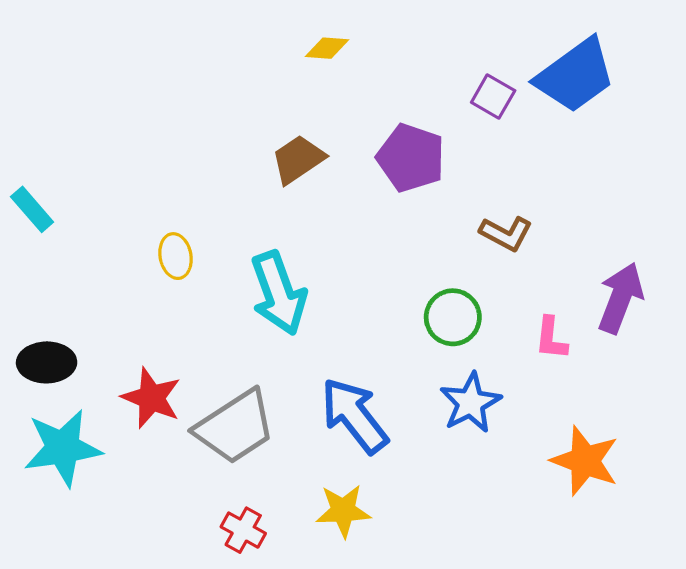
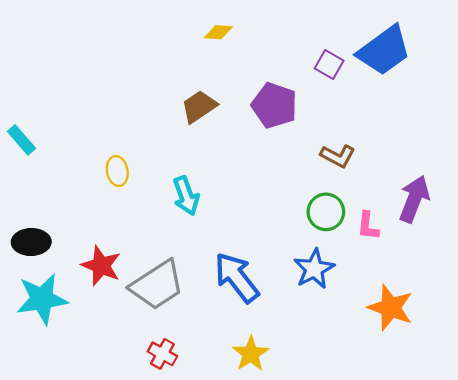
cyan arrow: (279, 293) -> (186, 196), size x0.7
green circle: (453, 317) -> (326, 212), moved
yellow star: (343, 511) -> (251, 354), moved, turned -30

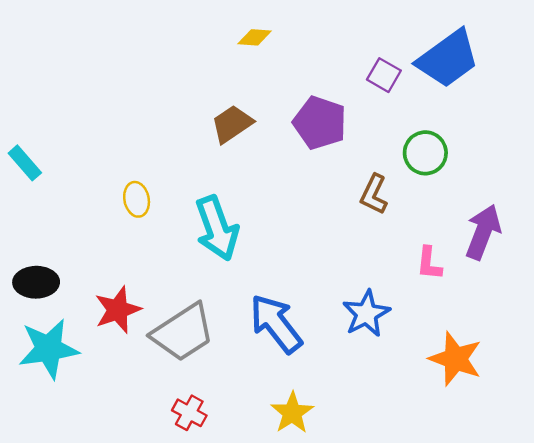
brown L-shape: (338, 156) -> (374, 194), moved, turned 88
cyan arrow: (186, 196) -> (217, 228), size x1.4
green circle: (326, 212) -> (425, 153), moved
red star: (101, 266) -> (118, 310), turned 30

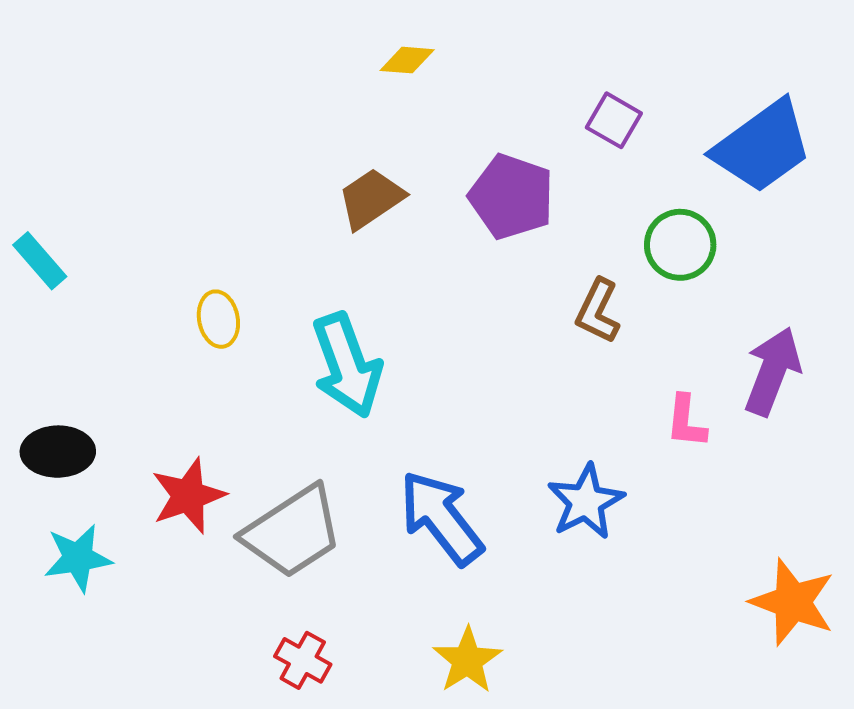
blue trapezoid: (448, 59) -> (762, 146), moved
cyan star: (49, 349) -> (78, 558), size x0.7
orange star: (455, 359) -> (793, 602), moved

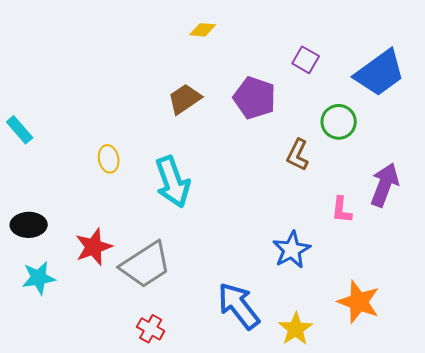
blue arrow: (441, 518) -> (239, 306), moved
orange star: (793, 602) -> (359, 302), moved
yellow star: (467, 660) -> (296, 329), moved

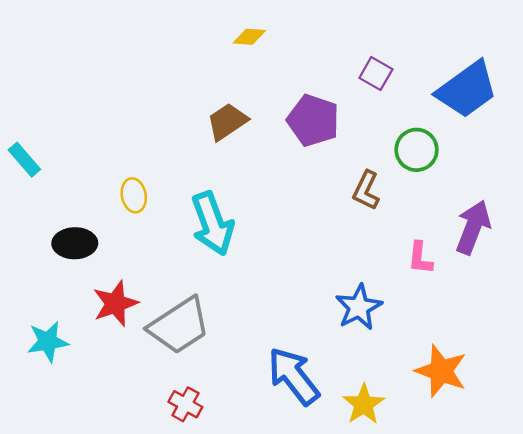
black ellipse: (29, 225) -> (75, 243), moved

